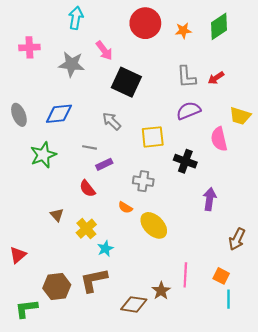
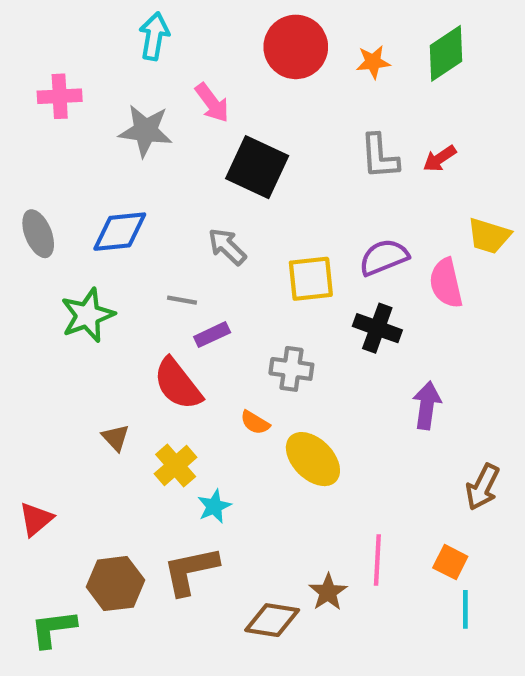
purple semicircle: (189, 111) -> (384, 257), moved
red semicircle: (87, 189) -> (178, 384), size x1.5

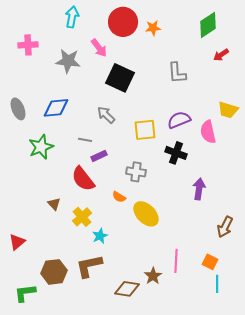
red circle: (296, 47) -> (123, 22), moved
orange star: (373, 62) -> (153, 28), moved
red arrow: (440, 159) -> (221, 55), moved

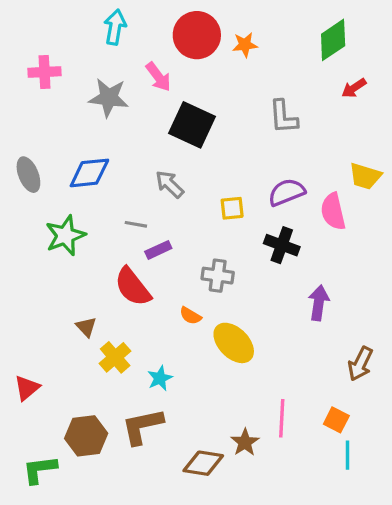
yellow square: (145, 130) -> (232, 208), size x0.7
yellow cross: (82, 217) -> (115, 357), moved

